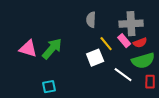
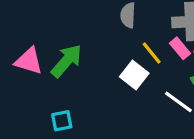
white square: (95, 58) -> (134, 75), turned -30

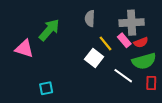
green arrow: (67, 61) -> (49, 30), moved

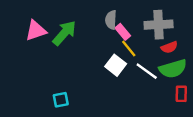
pink rectangle: (124, 40) -> (123, 32), moved
pink triangle: (24, 49) -> (36, 31), moved, turned -36
white line: (123, 76) -> (147, 71), moved

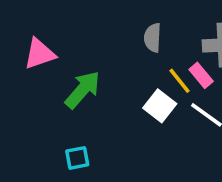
pink rectangle: (123, 32) -> (201, 75), moved
green arrow: (64, 33) -> (83, 90), moved

